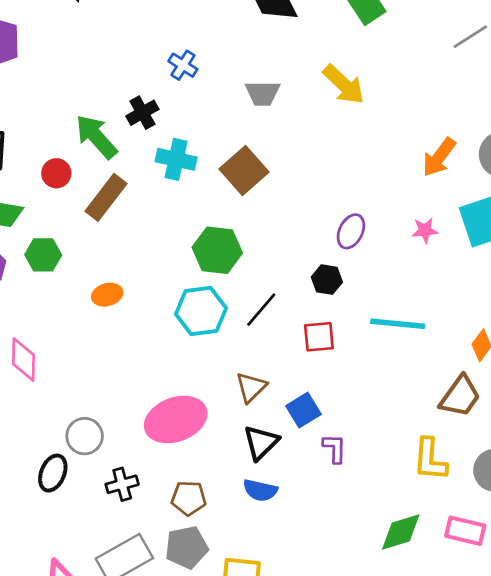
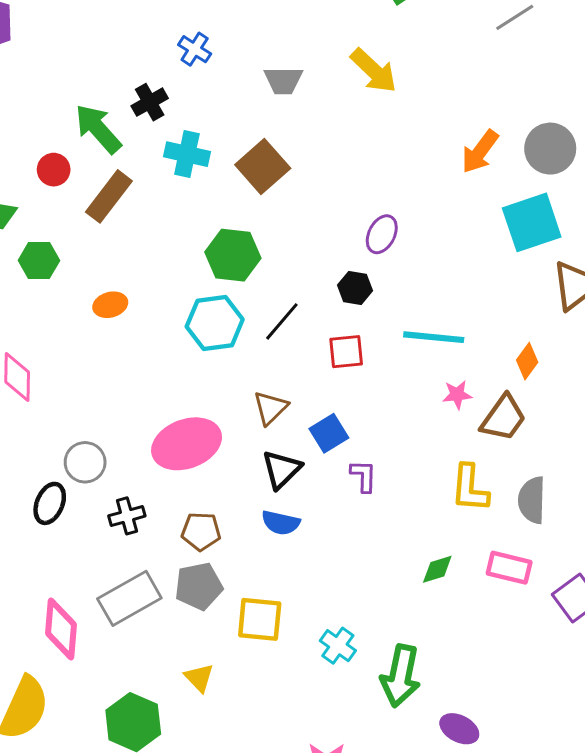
pink star: (425, 230) -> (457, 395), moved
green diamond: (401, 532) -> (437, 569), size x0.7

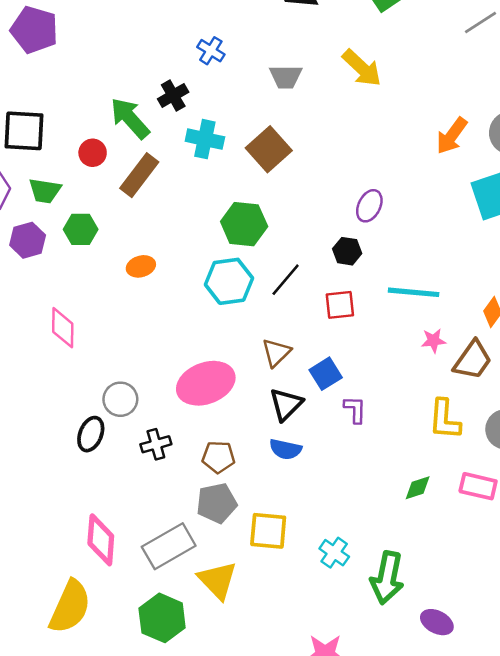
gray rectangle: (129, 598) -> (169, 546), moved
yellow triangle: (199, 678) -> (217, 580), size x1.6

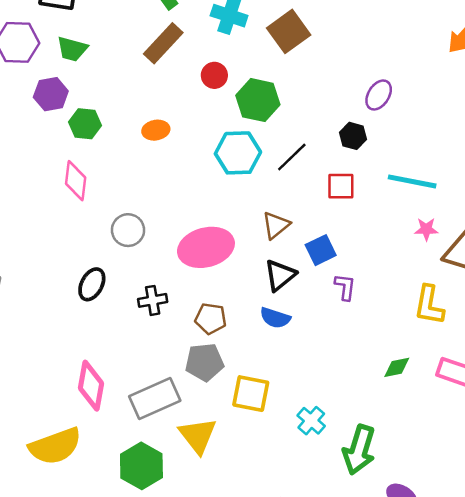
red circle: (93, 153) -> (214, 75), moved
green hexagon: (81, 229) -> (85, 124), moved
gray circle: (120, 399) -> (128, 230), moved
yellow semicircle: (70, 607) -> (55, 446), turned 40

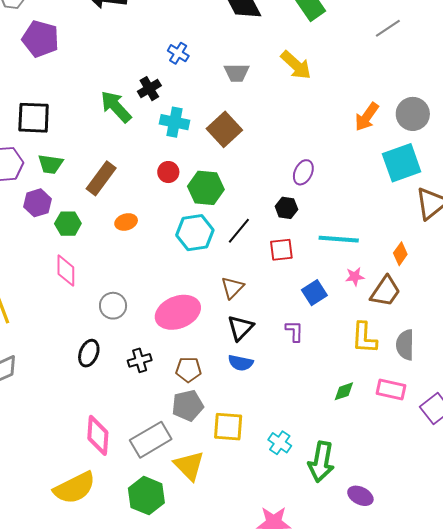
brown rectangle: (163, 43) -> (101, 178), moved
blue square: (321, 250) -> (314, 293), moved

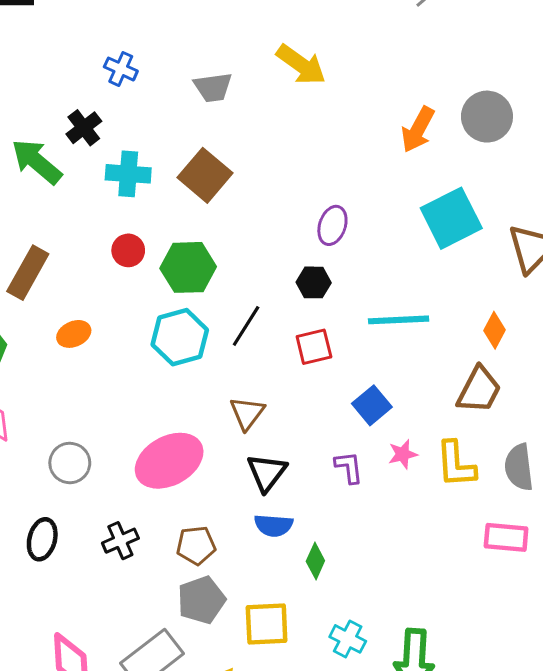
cyan square: (402, 163) -> (451, 218), moved
pink star: (355, 277) -> (403, 454), moved
green diamond: (344, 391) -> (315, 561), moved, turned -40

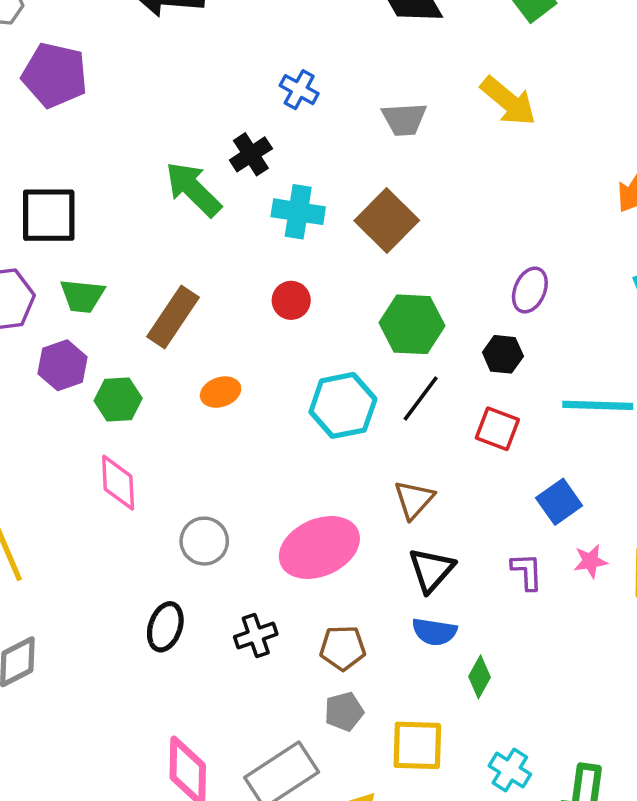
green hexagon: (188, 267) -> (412, 324), moved
red square: (314, 347) -> (497, 429), turned 30
gray pentagon: (201, 600) -> (344, 712), size x0.7

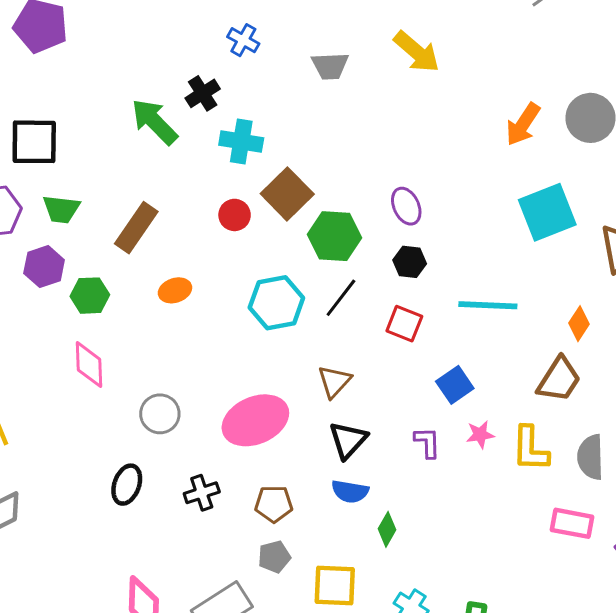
brown square: (387, 220) -> (287, 194), moved
purple ellipse: (530, 290) -> (406, 206), moved, turned -48

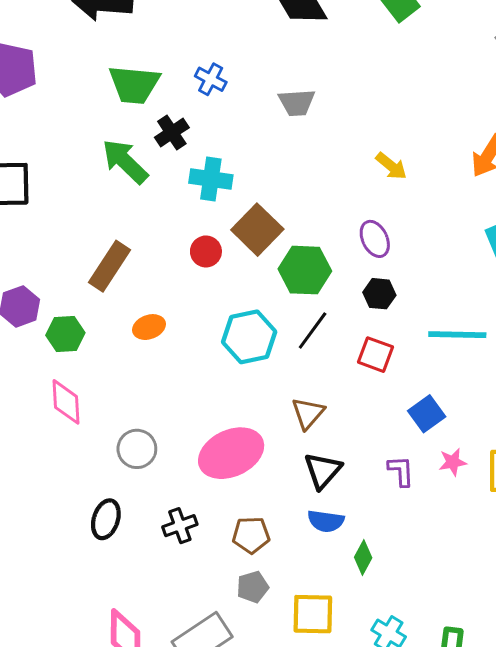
yellow arrow: (417, 52) -> (391, 166), moved, size x0.7
green trapezoid: (61, 209) -> (134, 84), moved, size x1.4

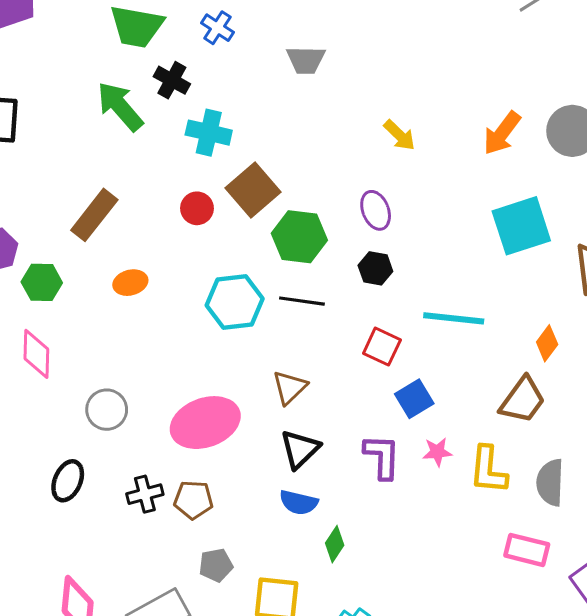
black cross: (172, 132) -> (172, 80), turned -32
black line: (313, 331) -> (302, 301), turned 57
red square: (376, 355) -> (382, 347), moved
purple L-shape: (401, 471) -> (382, 457), size x1.4
brown pentagon: (251, 535) -> (193, 500), moved

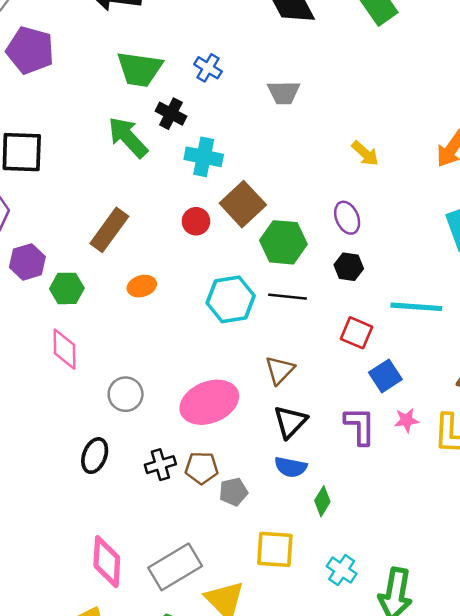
gray pentagon: (216, 565) -> (233, 492), moved

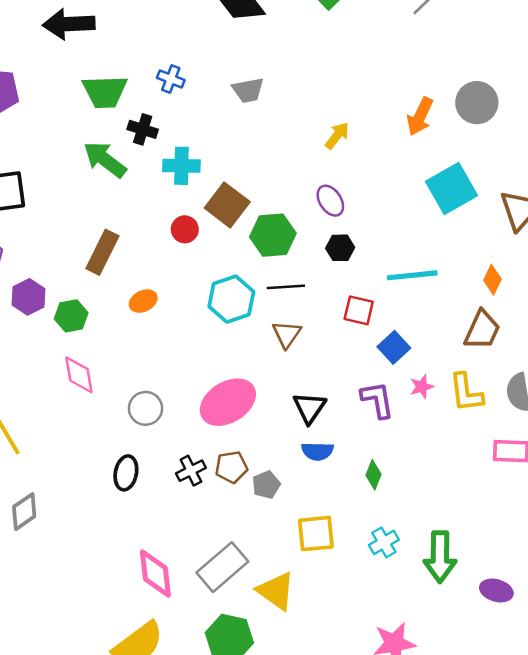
yellow arrow: (365, 153) -> (337, 136), turned -84
brown triangle: (280, 370) -> (287, 334), moved
green diamond: (322, 501) -> (374, 475), moved
cyan cross: (342, 570) -> (384, 542), turned 36

